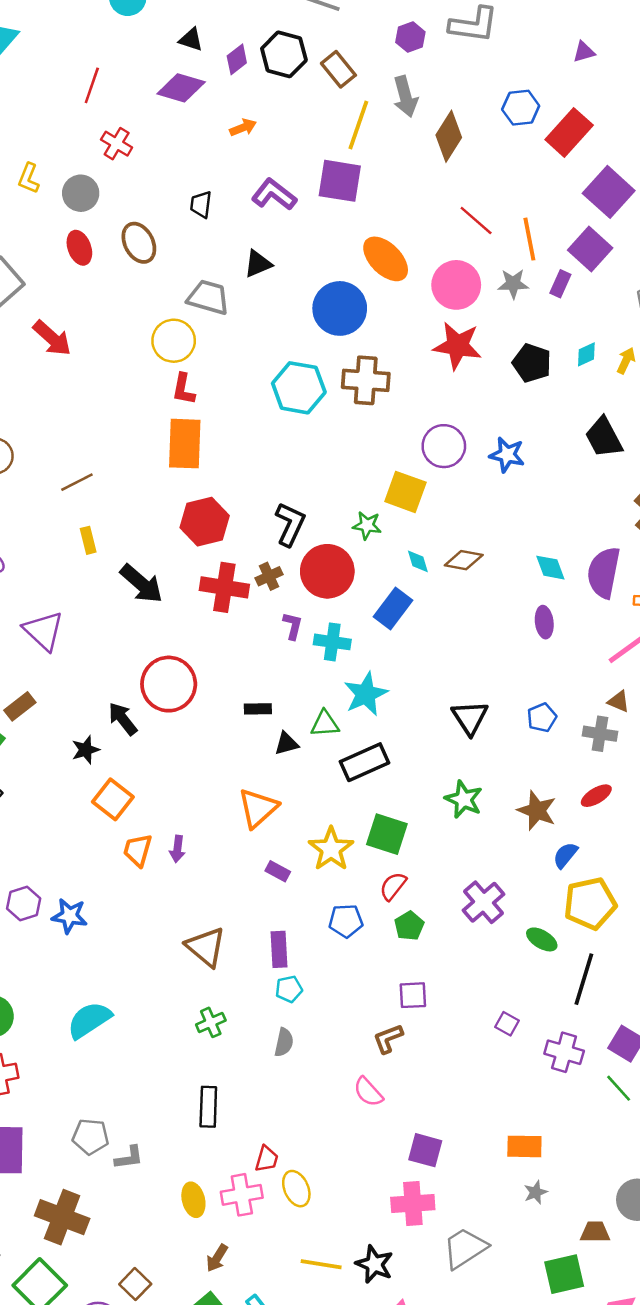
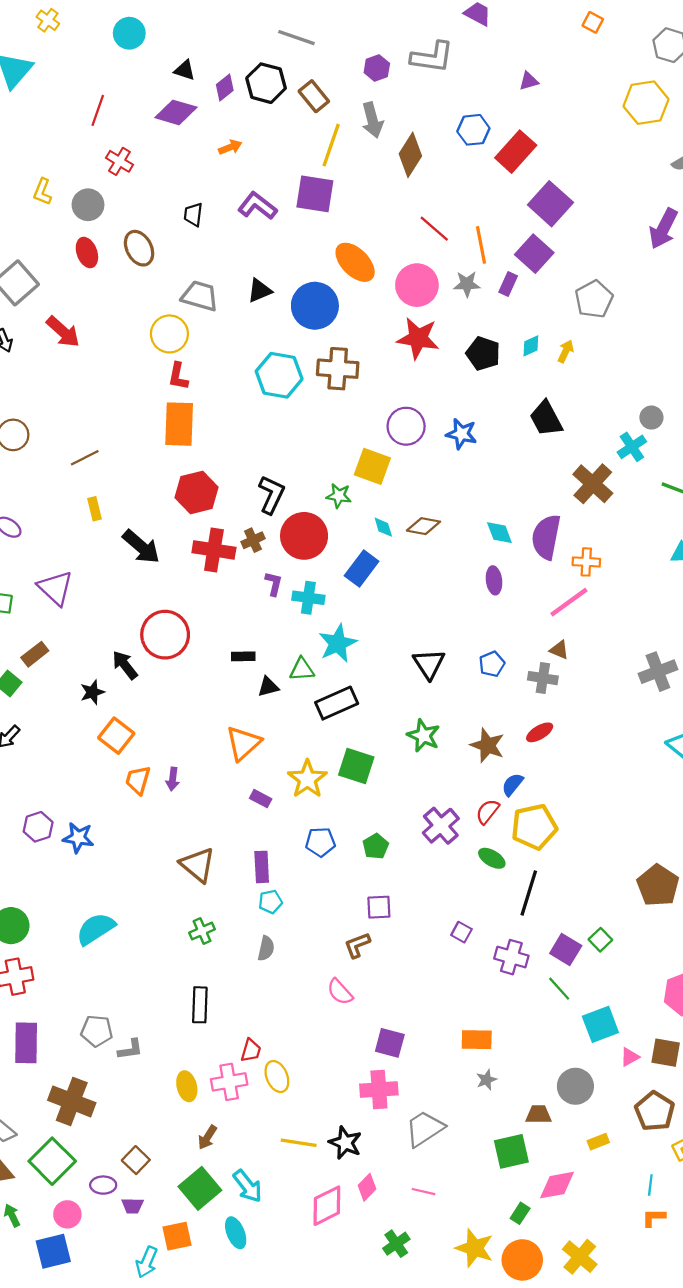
black triangle: (258, 264) -> (260, 291), moved
red semicircle: (393, 886) -> (488, 812), moved

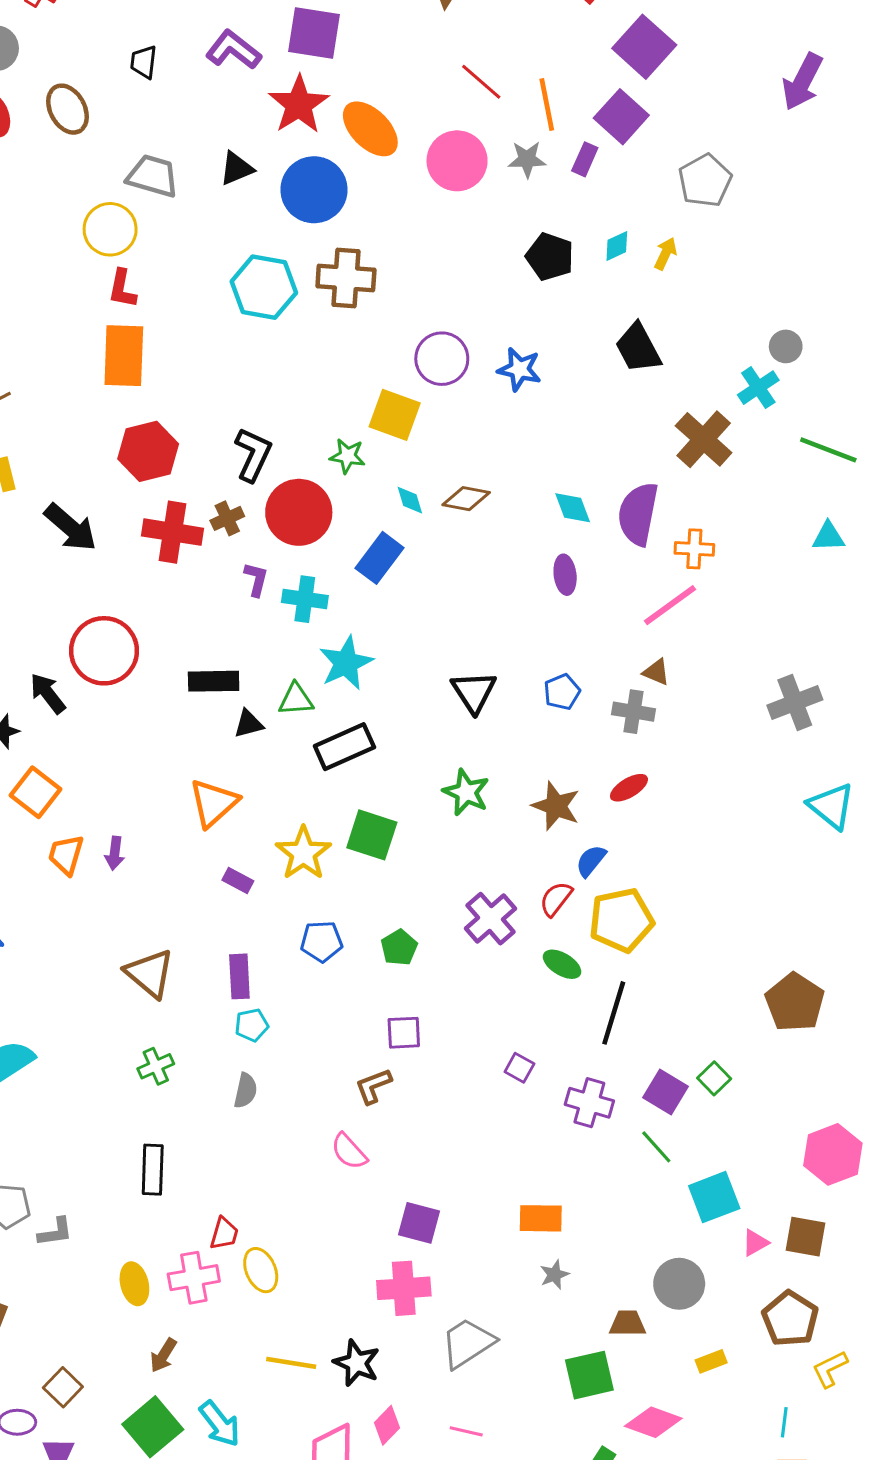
red star: (418, 338) -> (299, 105), moved, turned 30
black rectangle: (243, 656) -> (214, 681), size x1.5
pink diamond: (557, 1185) -> (653, 1422), turned 30

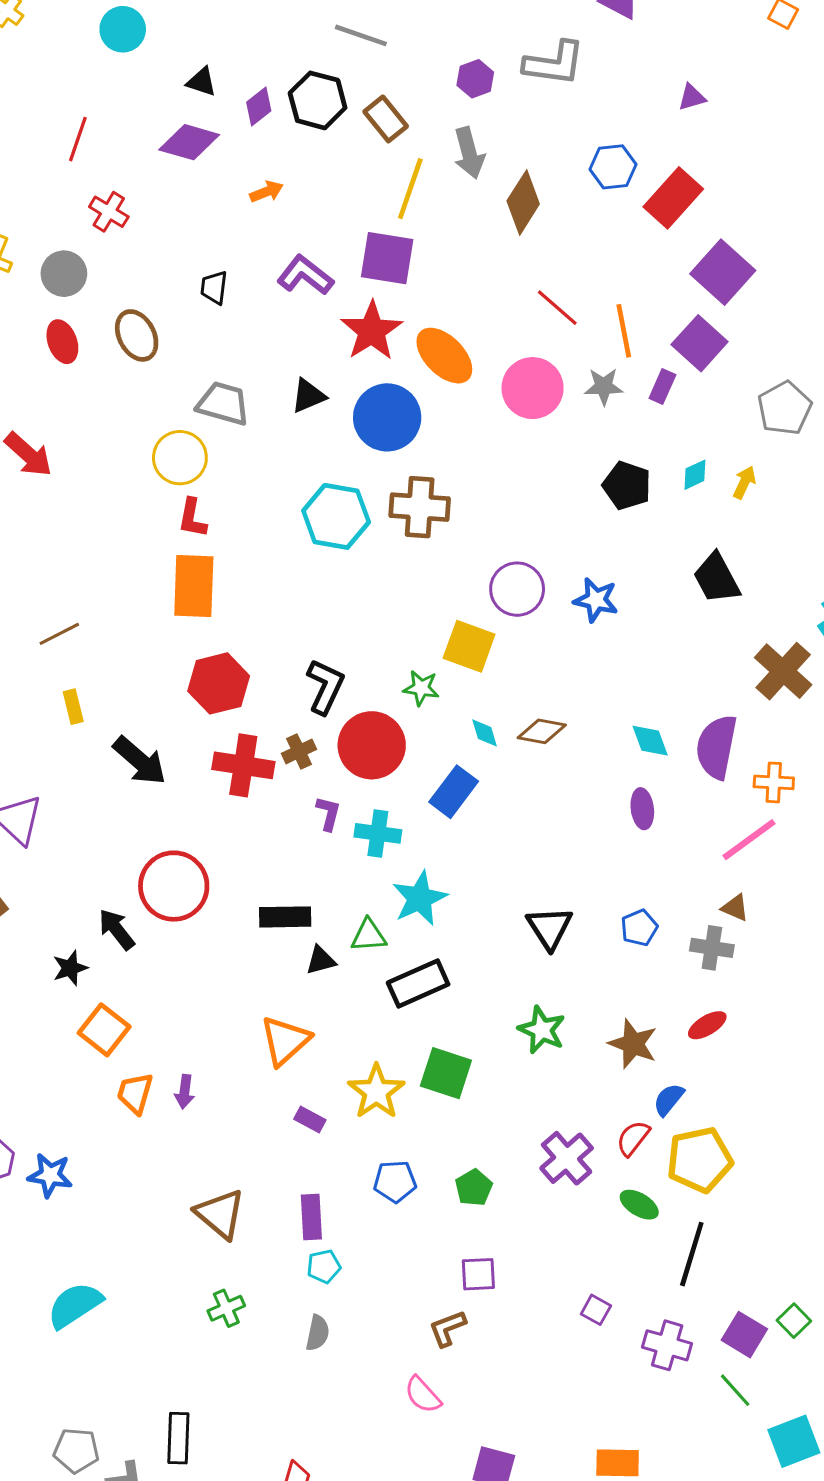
black rectangle: (153, 1170) -> (178, 1438), moved

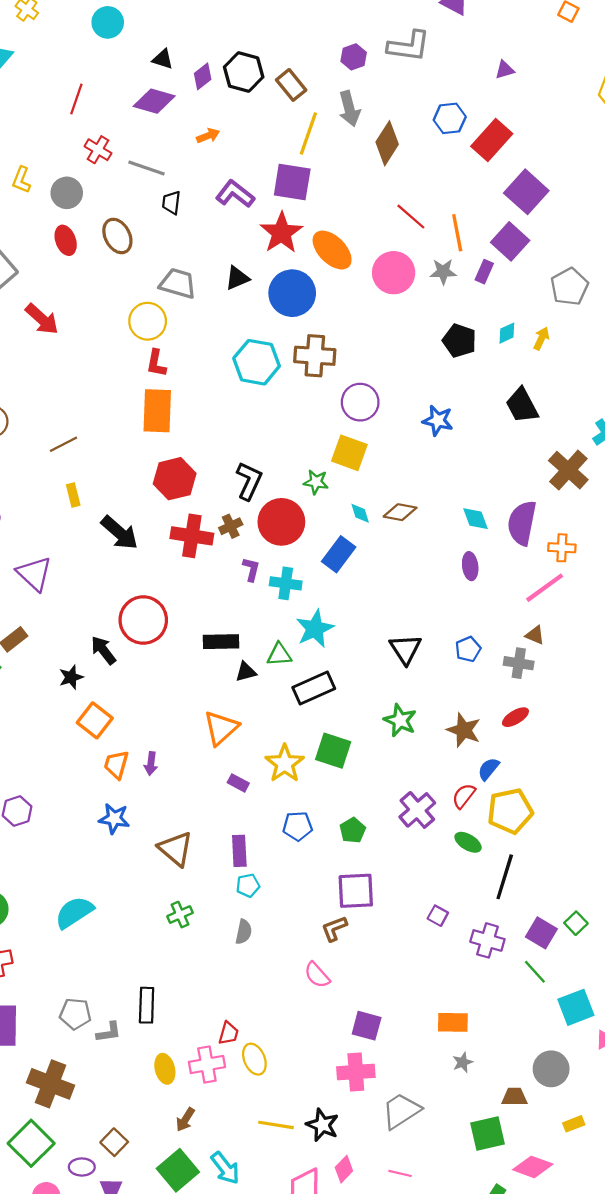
gray line: (361, 35) -> (147, 168), moved
purple circle: (517, 589) -> (360, 402), moved
blue star: (50, 1175) -> (114, 819), moved
purple square: (478, 1274) -> (356, 891), size x1.5

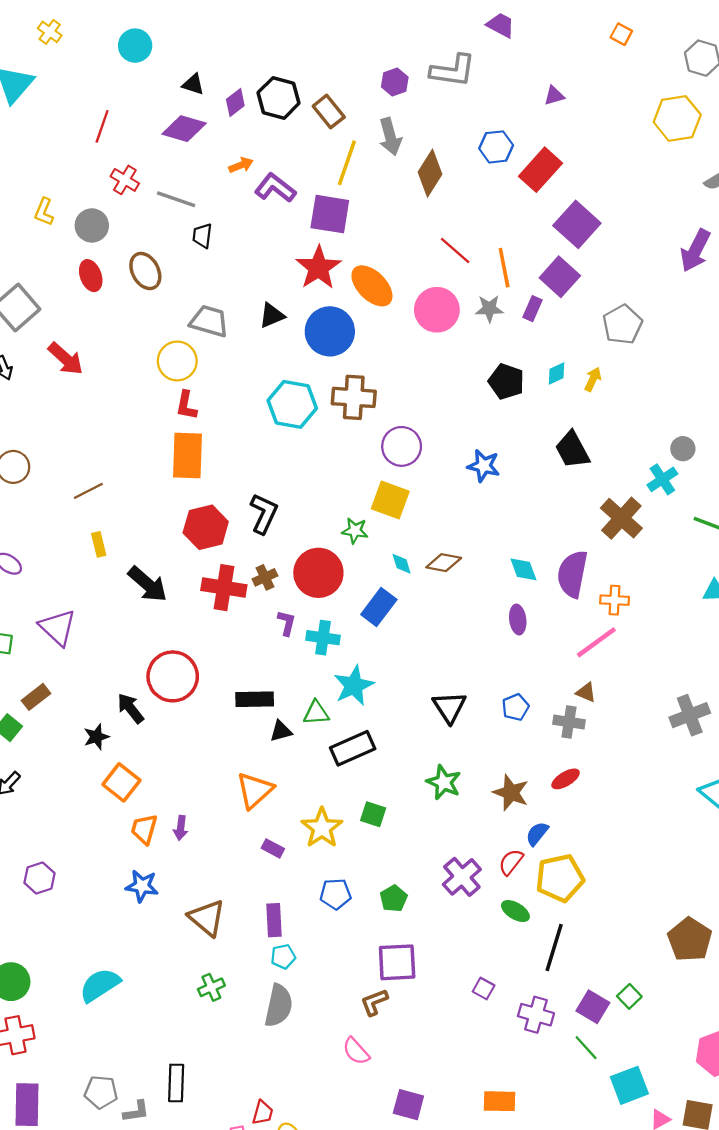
purple L-shape: (235, 194) -> (275, 188), moved
black L-shape: (249, 481) -> (264, 514), moved
green square: (333, 751) -> (373, 814), size x0.7
gray semicircle: (244, 932) -> (279, 1006), size x1.6

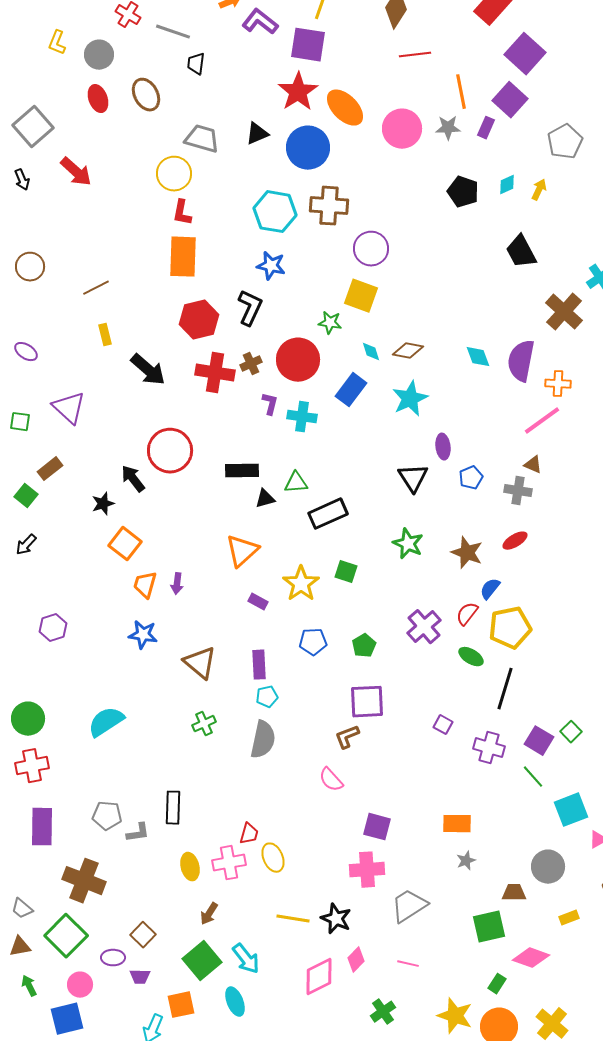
red line: (455, 251) -> (415, 55), moved, turned -48
blue star: (484, 466) -> (271, 266), moved
purple ellipse: (518, 620) -> (443, 447), moved
cyan star: (354, 686) -> (410, 399), moved

